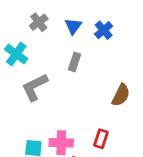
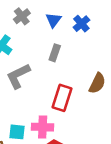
red rectangle: (101, 139) -> (62, 98), moved, size x1.5

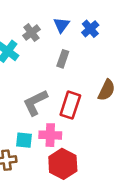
gray cross: (22, 16) -> (31, 33), moved
gray L-shape: (18, 76) -> (35, 103), moved

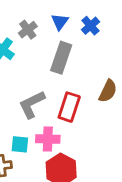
gray rectangle: (63, 59) -> (61, 58), size x1.6

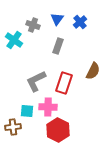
gray cross: (28, 30) -> (33, 25), turned -32
gray rectangle: (61, 58) -> (58, 46), size x0.7

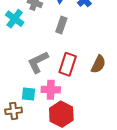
brown semicircle: (93, 71) -> (98, 64), moved

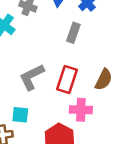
gray rectangle: (61, 25) -> (73, 33), moved
pink cross: (51, 90) -> (81, 110), moved

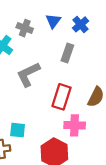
gray L-shape: (32, 77) -> (28, 74), moved

